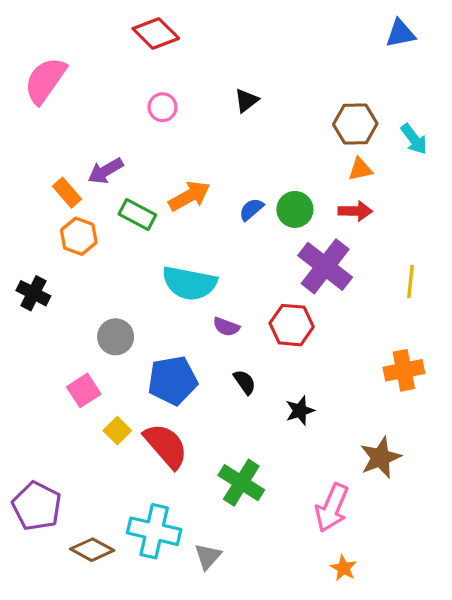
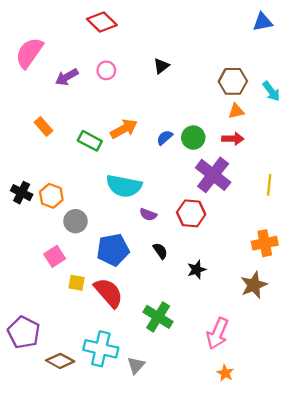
purple arrow: (106, 171) -> (67, 77), moved
orange hexagon: (79, 236) -> (51, 196), moved
yellow square: (117, 431) -> (77, 283), turned -35
brown star: (380, 457) -> (254, 285), moved

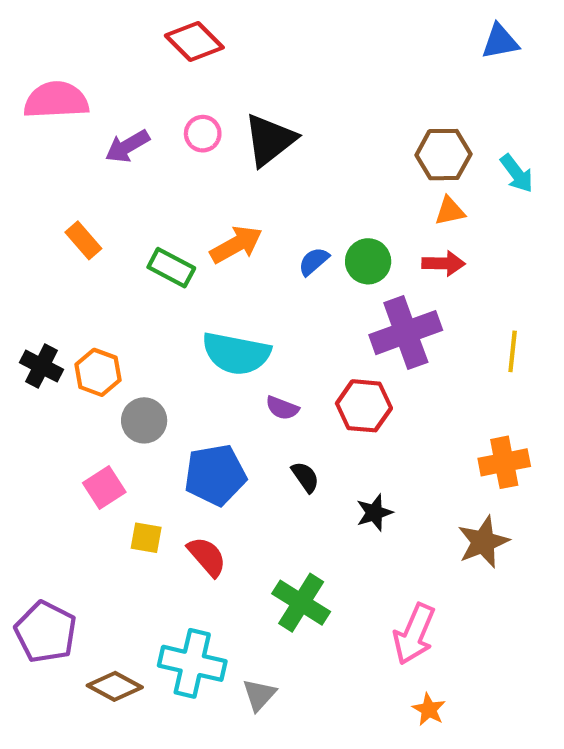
pink semicircle: (29, 53) -> (56, 100), turned 52
black triangle: (161, 66) -> (270, 140), moved, size x1.8
purple cross: (213, 175) -> (406, 333), turned 32
red semicircle: (109, 293) -> (207, 557), size x0.7

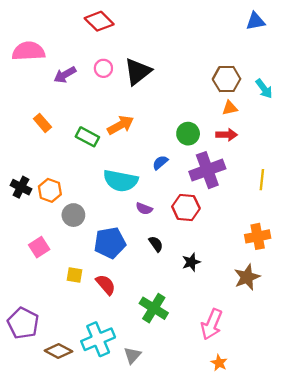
blue semicircle: (314, 261) -> (160, 163), moved
pink square: (104, 487) -> (39, 247), moved
cyan cross: (192, 663) -> (98, 339), turned -36

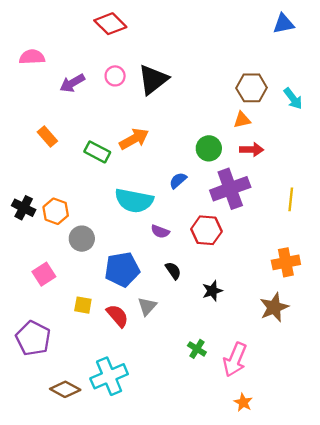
pink semicircle: (28, 51) -> (32, 57), size x0.7
orange triangle: (230, 108) -> (242, 120), moved
green cross: (154, 308) -> (197, 349), moved, size x0.6
purple pentagon: (23, 323) -> (33, 338), moved
gray triangle: (132, 355) -> (147, 306), moved

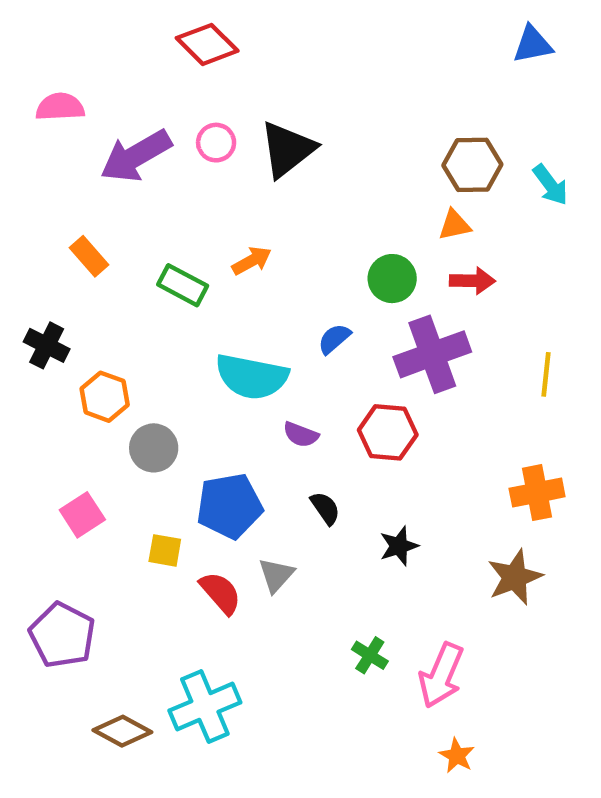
purple arrow: (72, 83) -> (136, 156), size x1.5
orange arrow: (134, 139) -> (252, 261), size x0.7
black cross: (24, 208) -> (47, 345), moved
yellow square: (83, 305) -> (165, 550), moved

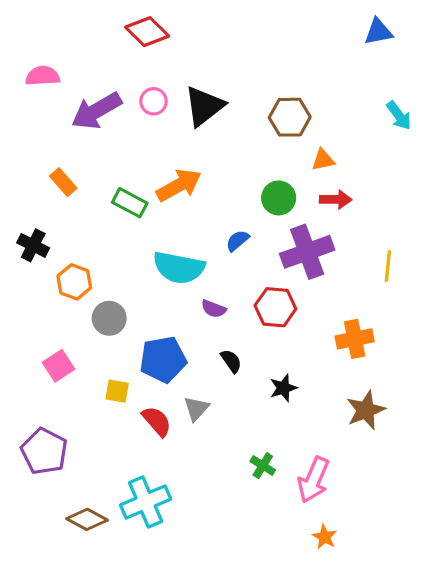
brown hexagon: (472, 165) -> (290, 117), moved
cyan arrow: (550, 185) -> (399, 116), moved
orange arrow: (252, 261) -> (179, 185), size x1.6
orange cross: (537, 493) -> (355, 339), moved

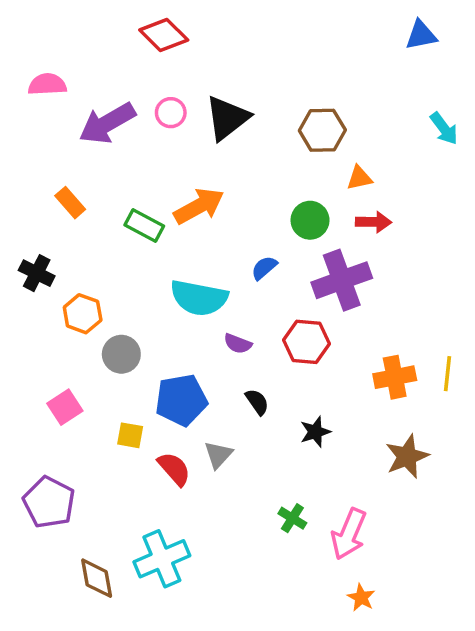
yellow line: (388, 266) -> (448, 374), moved
brown diamond: (87, 519) -> (97, 578), turned 51

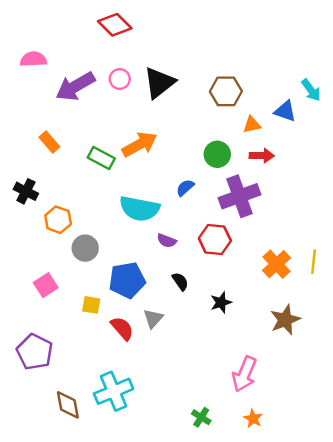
blue triangle: (421, 35) -> (285, 111), moved, turned 30
orange cross: (395, 377) -> (277, 264), turned -32
green cross: (292, 518) -> (201, 417), moved

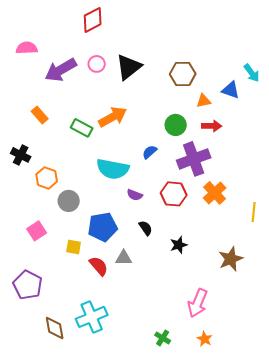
red diamond: (115, 25) -> (93, 20), turned -72
orange cross: (277, 264) -> (215, 193), moved
gray triangle: (153, 318) -> (124, 258), turned 48

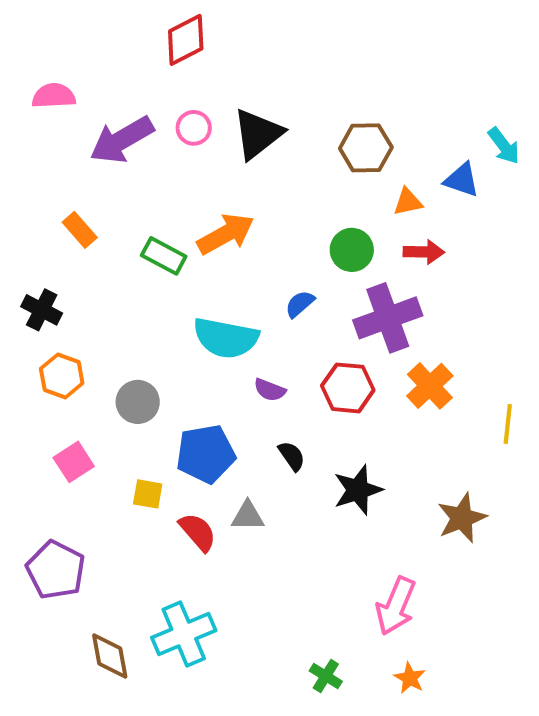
orange hexagon: (47, 178) -> (62, 376), moved
black star: (179, 245) -> (358, 490), size x1.4

